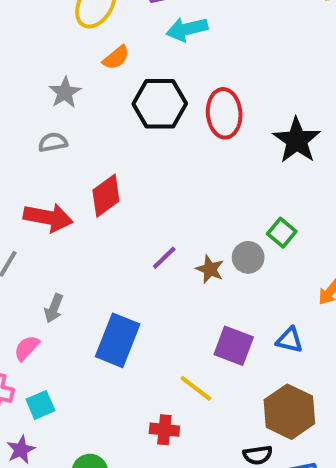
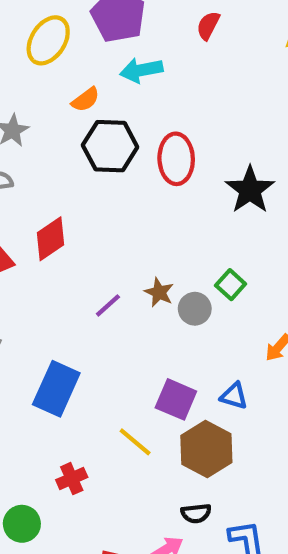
orange semicircle: (116, 58) -> (86, 100), moved
brown star: (210, 269) -> (159, 292), moved
brown hexagon: (289, 412) -> (206, 449), moved
red cross: (164, 430) -> (72, 479), moved, turned -32

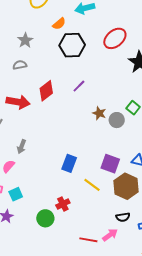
red ellipse: (176, 159) -> (115, 38), moved, turned 55
purple line: (108, 305) -> (79, 86), moved
blue rectangle: (56, 389) -> (69, 163), moved, size x0.7
green circle: (22, 524) -> (45, 218), moved

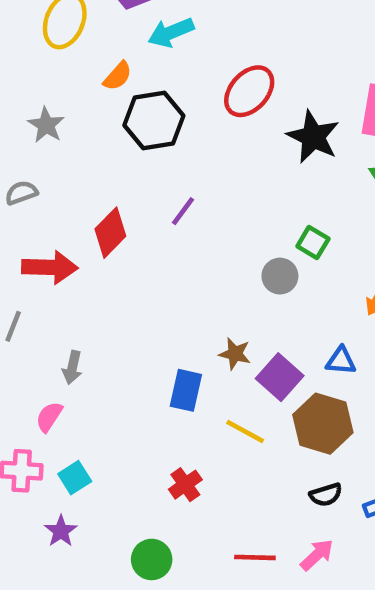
gray semicircle: (20, 65) -> (21, 193), moved
brown star: (99, 113) -> (235, 354), moved
purple square: (110, 164) -> (280, 377), turned 30
green circle: (45, 218) -> (152, 559), moved
pink arrow: (110, 235) -> (317, 555), moved

